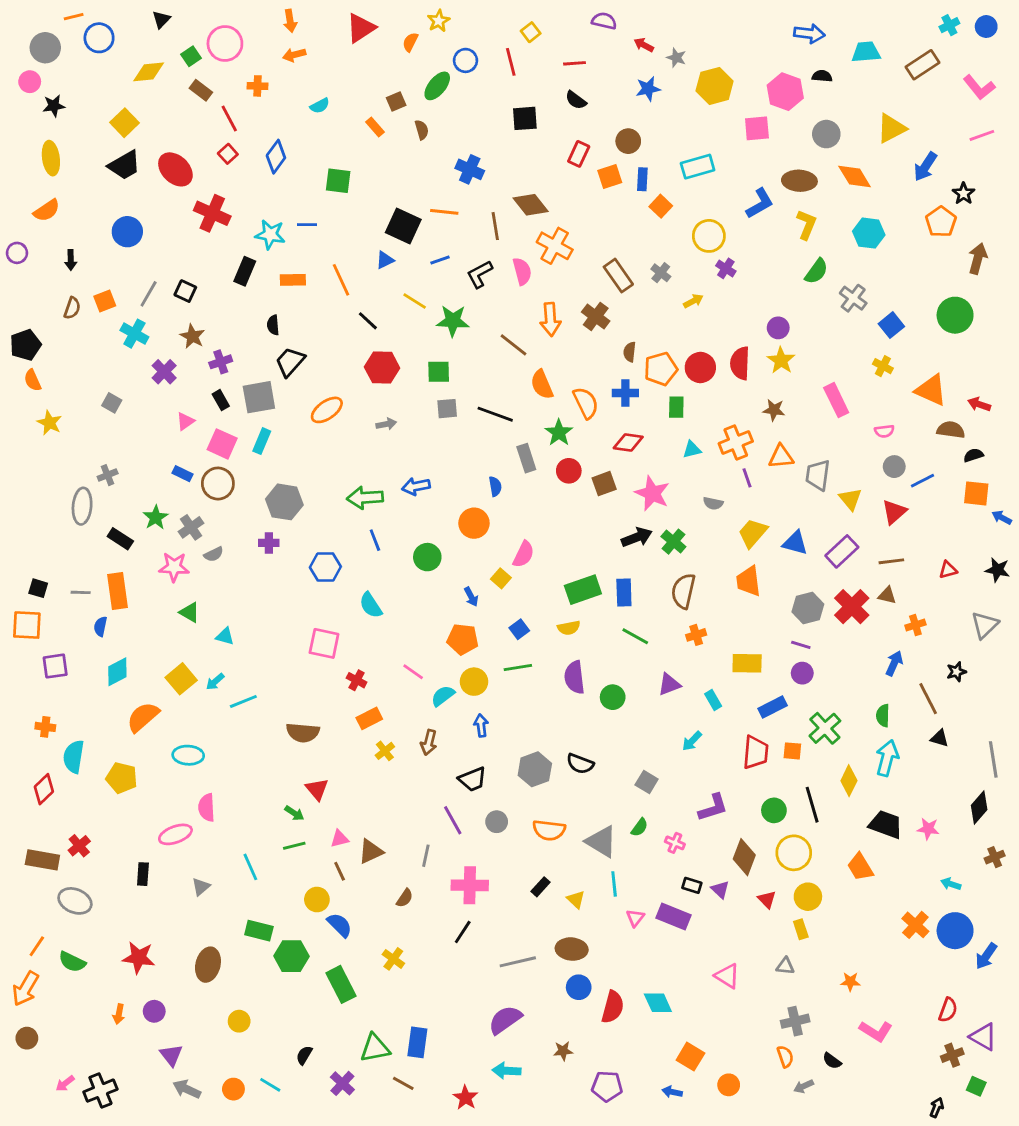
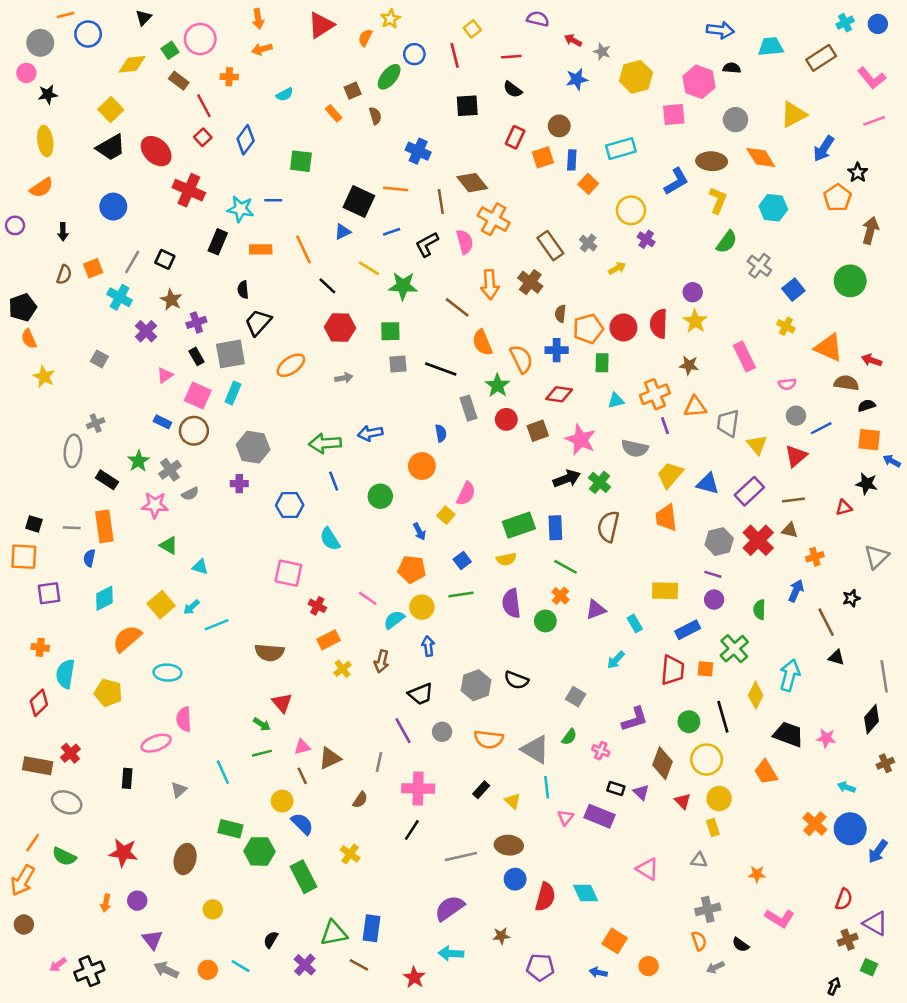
gray semicircle: (713, 503) -> (635, 448), size x1.5
black star: (997, 570) -> (867, 484), moved
orange cross: (696, 635) -> (560, 596), moved, turned -30
green semicircle: (883, 716) -> (759, 610), moved

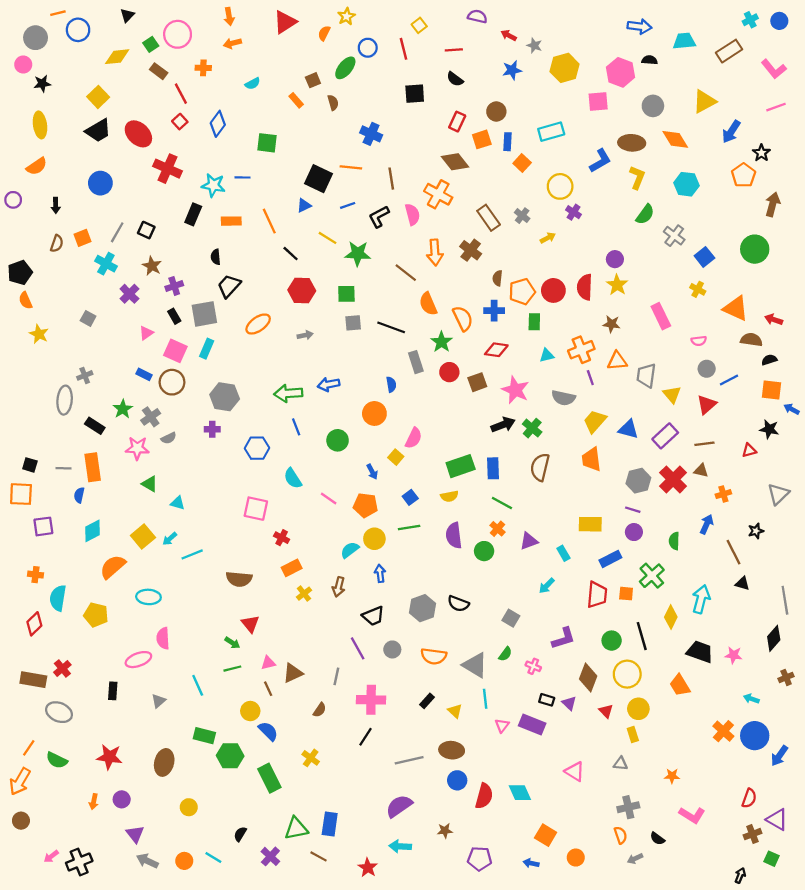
brown diamond: (472, 183) -> (455, 162), moved
pink line: (368, 598) -> (329, 498), moved

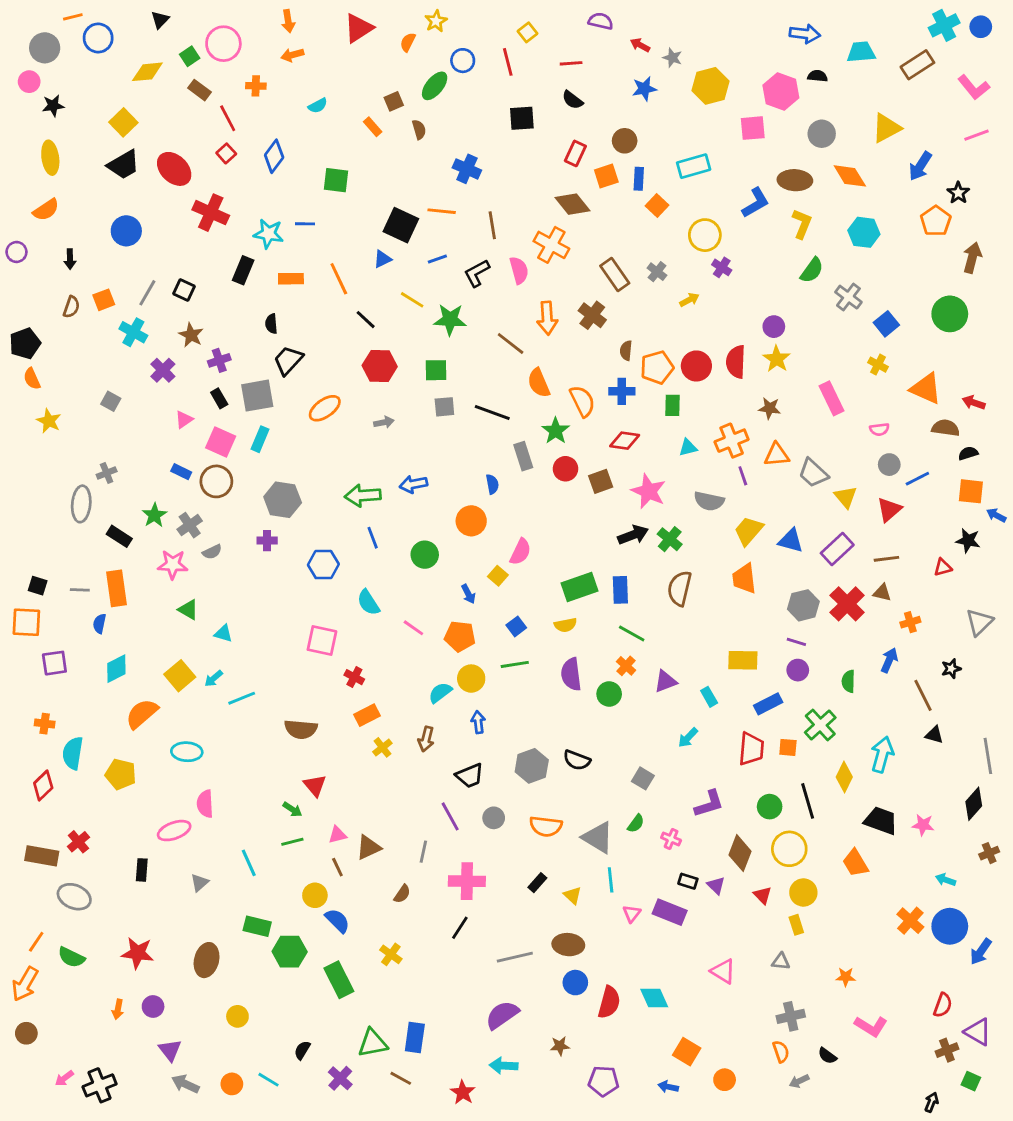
cyan cross: (750, 20) -> (944, 25), size x1.5
gray trapezoid: (646, 375) -> (813, 473), turned -55

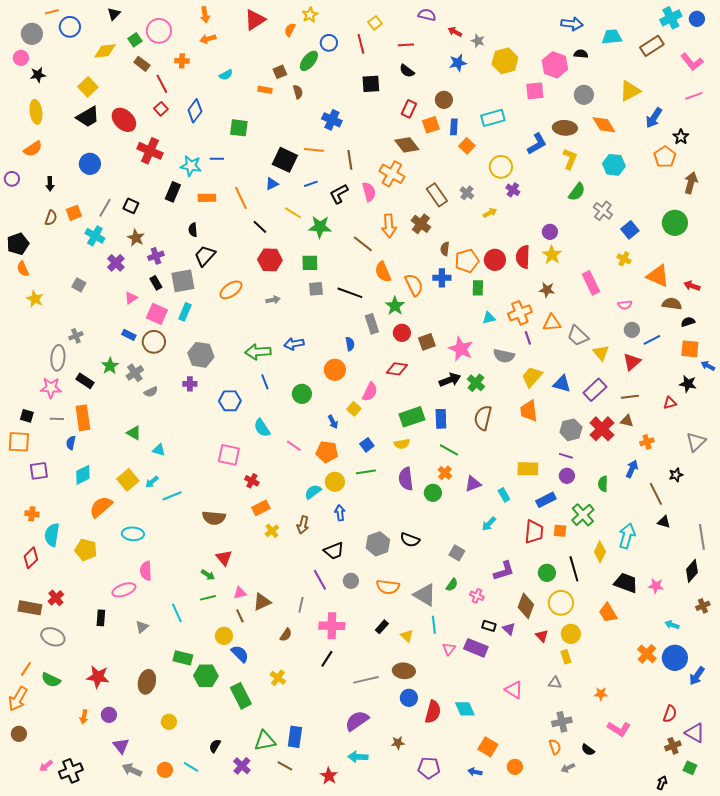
orange rectangle: (373, 127) -> (265, 90), turned -40
red diamond: (625, 441) -> (397, 369), moved
pink star: (173, 564) -> (51, 388), moved

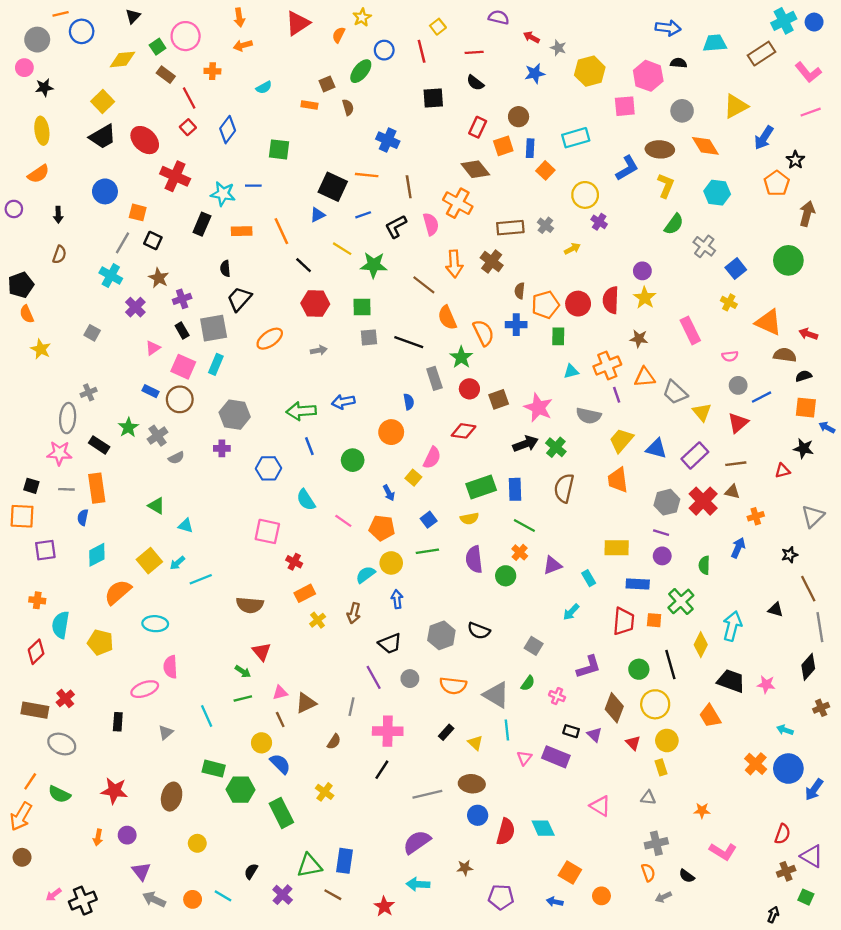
brown rectangle: (437, 195) -> (510, 228), turned -60
orange square: (74, 213) -> (138, 212), moved, turned 35
brown line: (656, 494) -> (808, 589), moved
blue rectangle: (546, 500) -> (638, 584), turned 30

